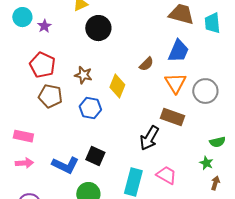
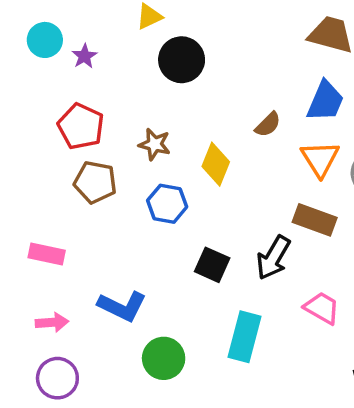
black square: (95, 156) -> (212, 265), moved
pink arrow: (24, 163) -> (52, 322), moved
pink trapezoid: (166, 175) -> (322, 308), moved

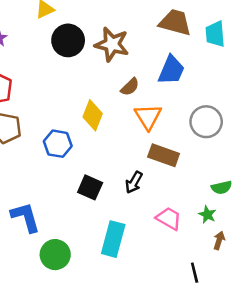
brown star: (155, 144) -> (112, 44), moved, size x1.5
orange triangle: (320, 159) -> (148, 117), moved
black arrow: (273, 258) -> (134, 182), size x0.7
blue L-shape: (122, 306) -> (26, 217), turned -132

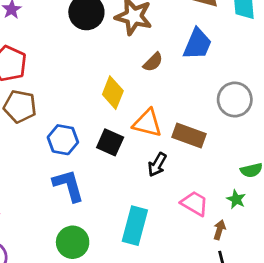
orange triangle: (148, 117) -> (147, 123), moved, turned -44
blue hexagon: (58, 144) -> (63, 140), moved
black square: (90, 187) -> (110, 142), moved
blue L-shape: (26, 217) -> (68, 185), moved
brown arrow: (219, 240) -> (219, 230), moved

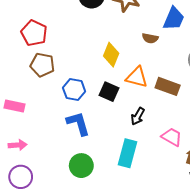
brown semicircle: (153, 62) -> (150, 38), moved, turned 56
black arrow: (157, 165) -> (138, 116), moved

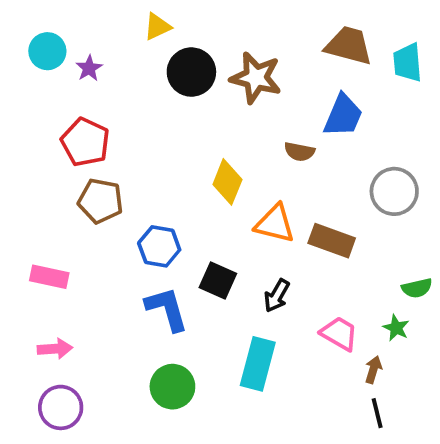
black square: (109, 92) -> (218, 280), moved

